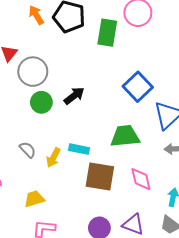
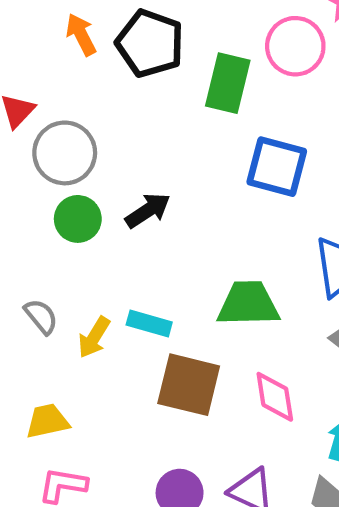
blue square: (138, 87) -> (277, 167), moved, turned -36

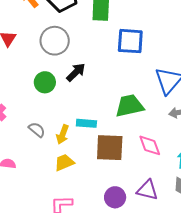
gray circle: (65, 153) -> (55, 41), moved
yellow trapezoid: (47, 421) -> (64, 162), moved

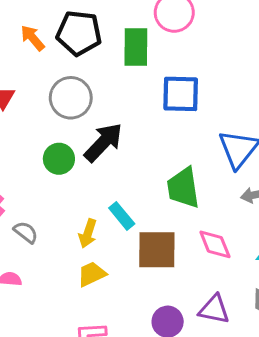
black arrow: (76, 72) -> (103, 142), size x1.4
green trapezoid: (130, 106) -> (183, 188), turned -84
cyan rectangle: (86, 123) -> (122, 216), turned 48
gray semicircle: (37, 130) -> (26, 232), moved

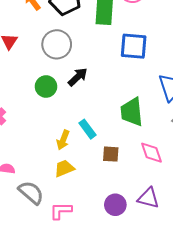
black arrow: (103, 142) -> (78, 77), size x0.7
gray semicircle: (26, 232) -> (31, 193), moved, size x1.5
brown square: (157, 250) -> (111, 154), size x0.6

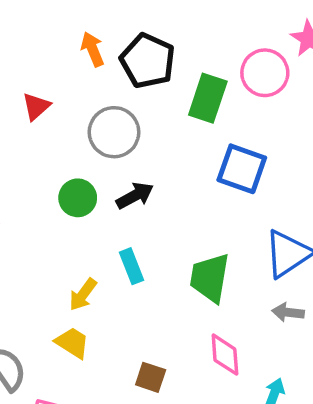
cyan rectangle: (88, 129) -> (132, 266), moved
brown square: (111, 154) -> (151, 377), moved
yellow trapezoid: (64, 168) -> (72, 343), turned 40

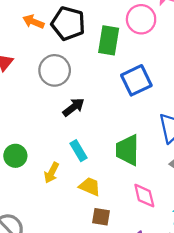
orange arrow: (93, 49) -> (33, 22), turned -36
blue square: (242, 169) -> (136, 80), turned -36
green circle: (78, 198) -> (15, 156), moved
yellow trapezoid: (72, 343) -> (90, 186), moved

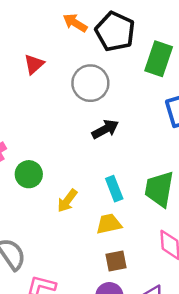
cyan rectangle: (78, 151) -> (114, 189), moved
yellow trapezoid: (90, 186) -> (109, 224), turned -45
brown square: (101, 217) -> (116, 261), turned -30

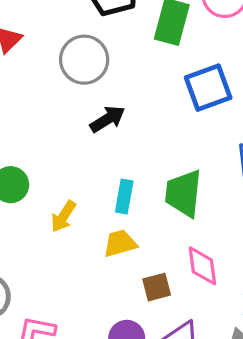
cyan rectangle: (114, 189) -> (124, 196), turned 35
brown square: (116, 261) -> (157, 287), moved

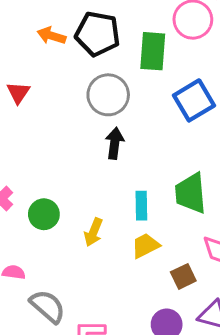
gray circle: (84, 60) -> (108, 95), moved
black arrow: (107, 119) -> (115, 143), turned -40

